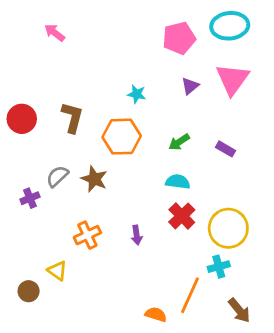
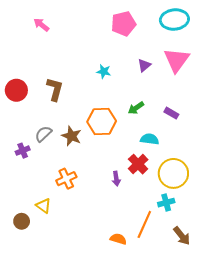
pink pentagon: (179, 38) -> (124, 24), moved
orange hexagon: (122, 137) -> (102, 121), moved
cyan semicircle: (178, 182) -> (150, 139), moved
purple arrow: (137, 235) -> (116, 179), moved

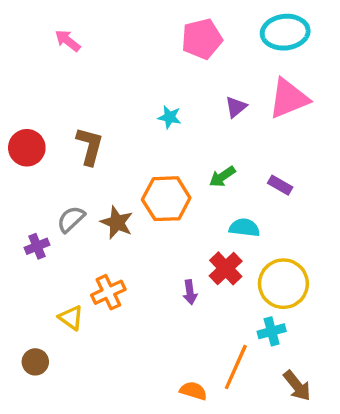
pink triangle: (177, 60) -> (289, 98), turned 32
yellow triangle: (43, 206) -> (71, 318), moved

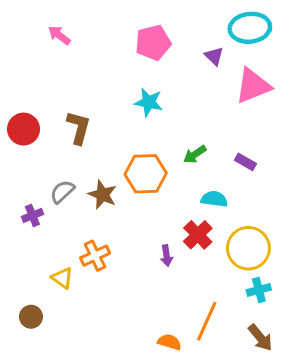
pink pentagon: (202, 39) -> (153, 43), moved
purple triangle: (236, 107) -> (214, 56), moved, turned -36
cyan star: (170, 117) -> (149, 102), size x1.4
cyan cross: (272, 331) -> (259, 290), moved

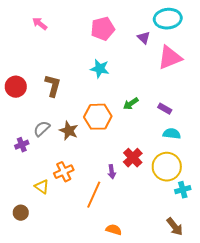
cyan semicircle: (214, 199) -> (172, 134), moved
cyan cross: (259, 290) -> (183, 190), moved
orange line: (207, 321) -> (94, 195), moved

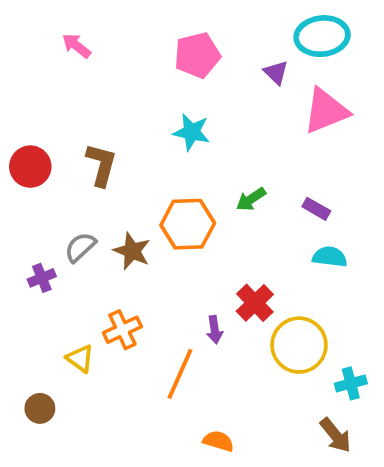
yellow circle: (167, 167) -> (299, 345), moved
cyan cross: (183, 190) -> (351, 383), moved

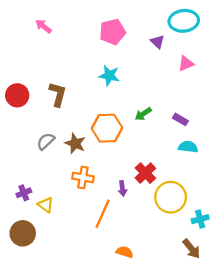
pink triangle: (326, 111) -> (186, 64), size x0.6
purple cross: (42, 278) -> (24, 193), moved
orange cross: (122, 330) -> (83, 177), moved, turned 35
brown circle: (40, 408) -> (23, 233), size x1.5

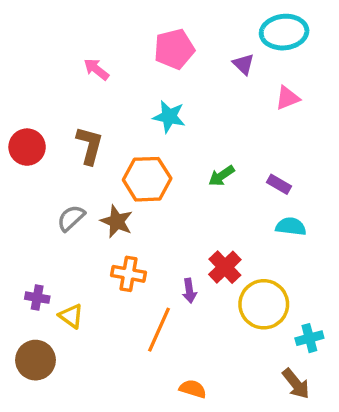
pink arrow: (44, 26) -> (96, 69), moved
orange hexagon: (107, 128) -> (147, 179), moved
purple cross: (24, 193) -> (37, 298), turned 32

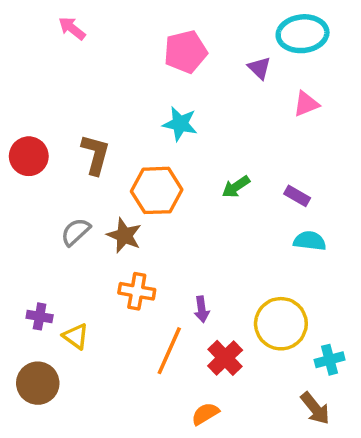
pink arrow: (96, 69) -> (72, 28), moved
red cross: (225, 267) -> (225, 358), moved
orange semicircle: (193, 389) -> (205, 414), turned -48

